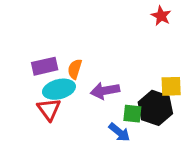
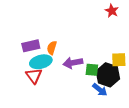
green square: (132, 114) -> (92, 70), moved
blue arrow: (119, 132) -> (100, 90), moved

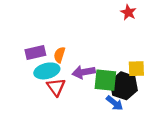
green square: (92, 70) -> (105, 80), size x1.5
red triangle: (34, 76) -> (56, 87), moved

